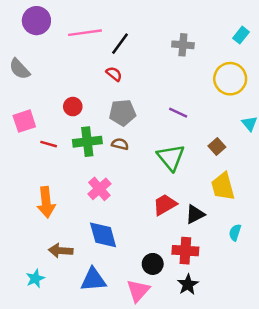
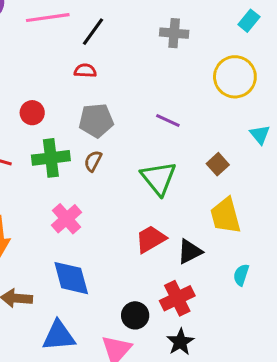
red semicircle: (114, 74) -> (85, 71), turned -35
brown semicircle: (120, 144) -> (93, 161), turned -77
red cross: (185, 251) -> (177, 298), turned -30

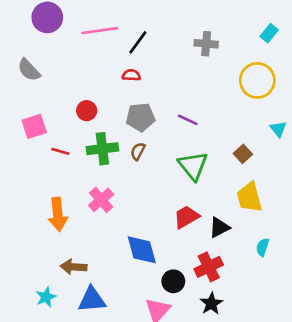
purple line: (168, 120) -> (188, 120), moved
pink cross: (66, 219) -> (101, 200), moved
blue diamond: (71, 278) -> (142, 250), moved
blue triangle: (59, 336) -> (92, 300), moved

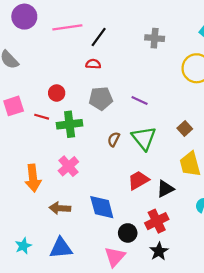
red line: (60, 151) -> (42, 117), moved
brown semicircle: (138, 151) -> (114, 139), moved
brown arrow: (74, 267) -> (60, 208), moved

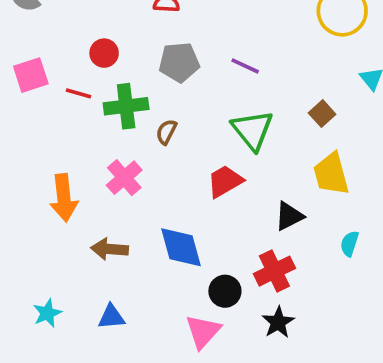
brown semicircle: (114, 139) -> (166, 132), moved
red trapezoid: (138, 180) -> (225, 181), moved
blue triangle: (61, 248) -> (111, 317), size x0.7

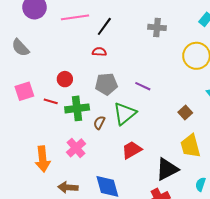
green triangle: (252, 130) -> (125, 113), moved, turned 30
black triangle: (289, 216) -> (167, 169), size x1.4

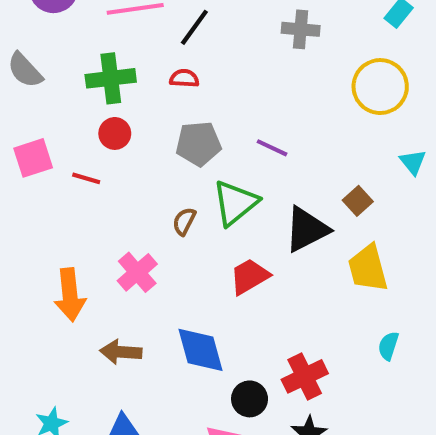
green cross: (77, 108) -> (111, 78), moved
black triangle: (167, 169) -> (307, 229), moved

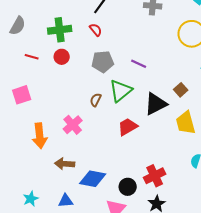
gray semicircle: (25, 70) -> (18, 26), turned -108
red semicircle: (184, 78) -> (96, 30), turned 48
pink square: (33, 158) -> (22, 95), moved
red line: (86, 178) -> (32, 57), moved
blue diamond: (201, 350) -> (93, 179), moved, turned -64

